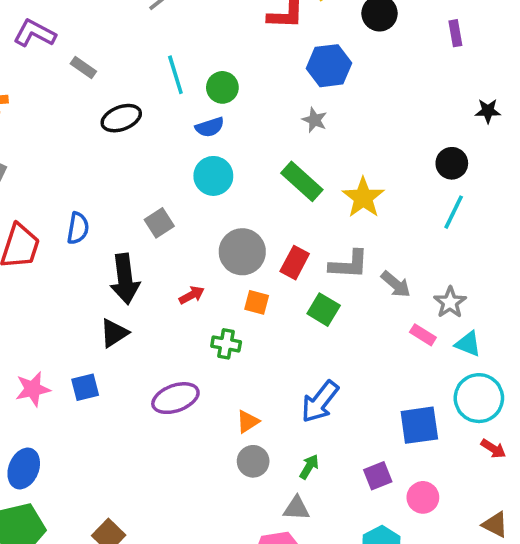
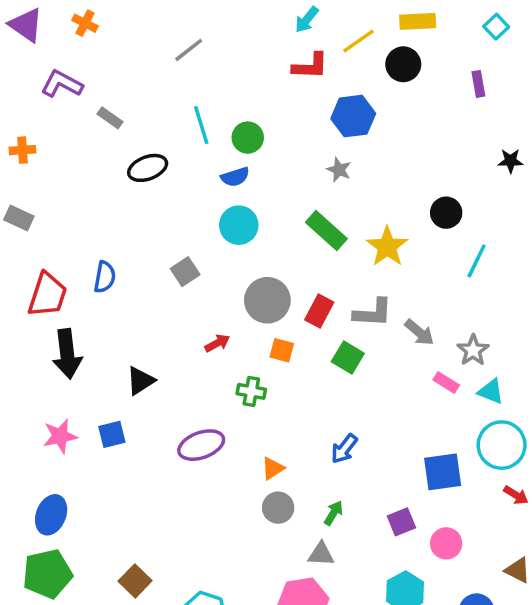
black circle: (452, 163) -> (446, 213), moved
black arrow: (125, 279) -> (67, 354), moved
blue arrow: (320, 402) -> (344, 449), size x0.7

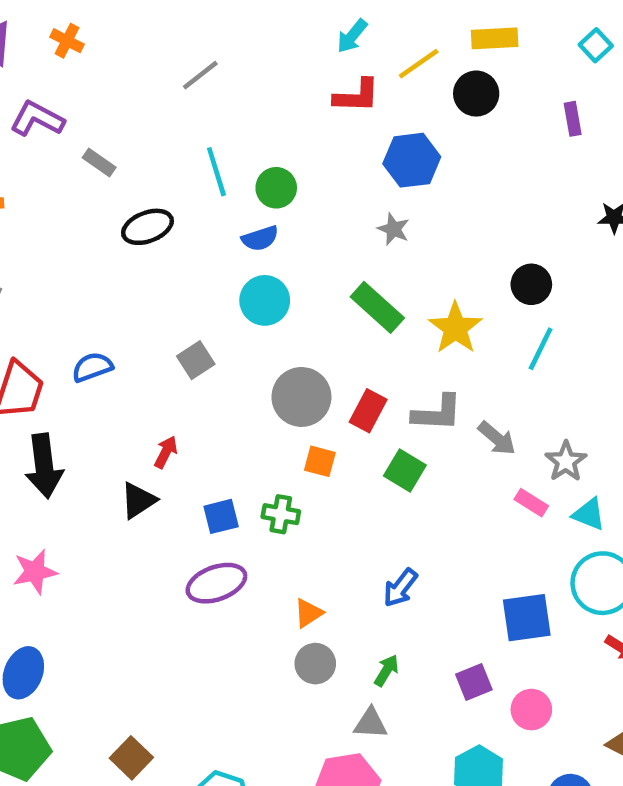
cyan line: (477, 261) -> (541, 349), moved
blue semicircle: (105, 277) -> (92, 367), turned -120
red arrow: (217, 343) -> (166, 452), moved, turned -35
blue square: (112, 434) -> (221, 516), moved

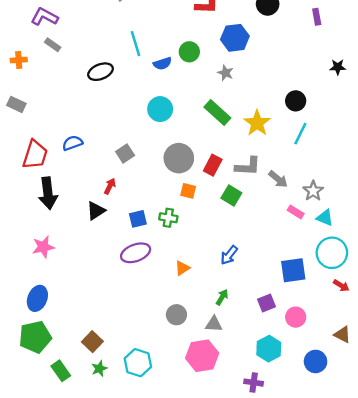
gray rectangle: (99, 162) -> (53, 45), moved
green circle: (276, 188) -> (189, 52), moved
blue semicircle: (260, 238) -> (162, 63), moved
gray square: (196, 360) -> (125, 153), moved
gray circle: (315, 664) -> (176, 315), moved

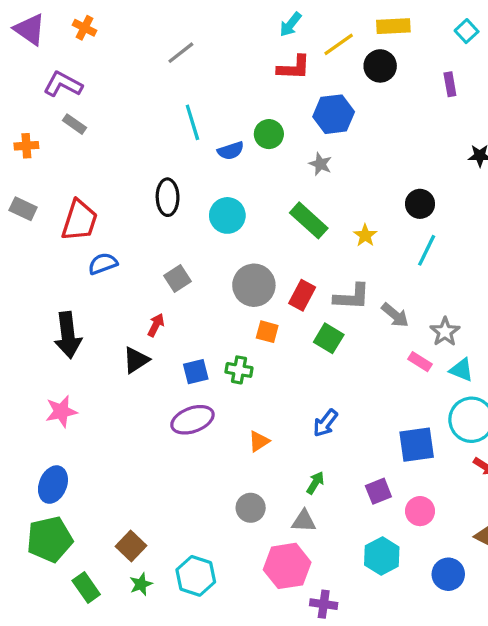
black ellipse: (101, 72) -> (168, 197), moved, turned -70
yellow star: (257, 123) -> (365, 235), size x0.6
red trapezoid: (35, 155) -> (80, 220), moved
purple cross: (254, 383) -> (324, 604), moved

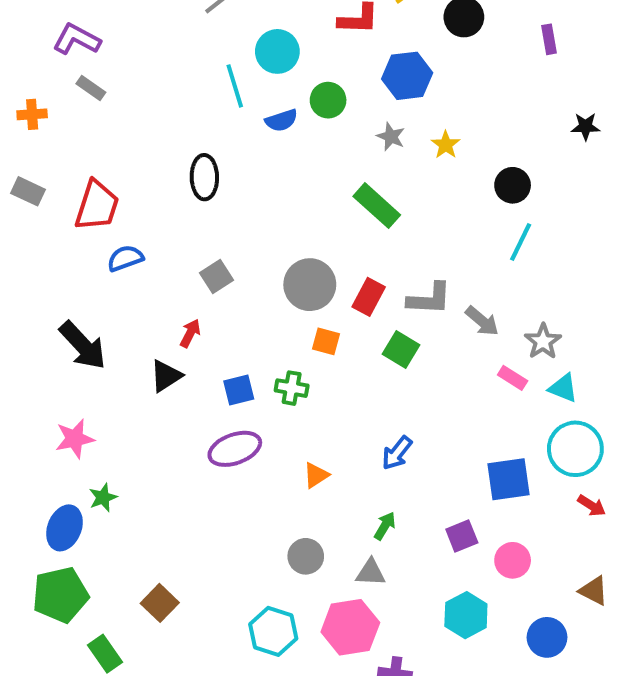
cyan circle: (227, 215) -> (277, 51), moved
yellow star: (365, 235) -> (446, 145), moved
black arrow: (68, 335) -> (83, 345), turned -36
cyan hexagon: (196, 576) -> (273, 631), moved
green star: (141, 584) -> (103, 497), moved

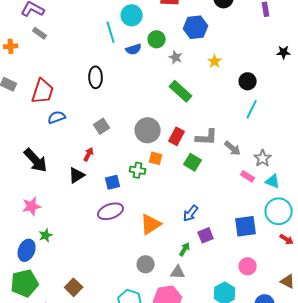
gray star: (391, 137) -> (176, 57), moved
green cross: (292, 388) -> (138, 170), moved
orange triangle: (316, 475) -> (151, 224), size x1.6
purple square: (462, 536) -> (206, 235), moved

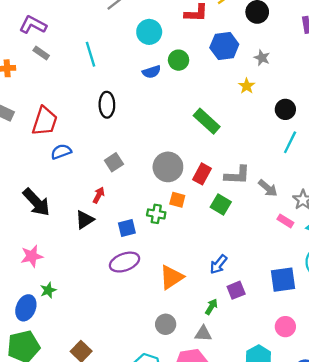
cyan line: (111, 32) -> (90, 54), moved
gray star: (176, 57) -> (262, 58), moved

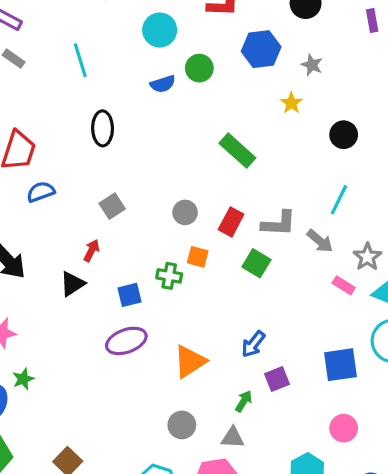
cyan line: (290, 142) -> (339, 200), moved
gray circle: (168, 167) -> (185, 212), size x0.6

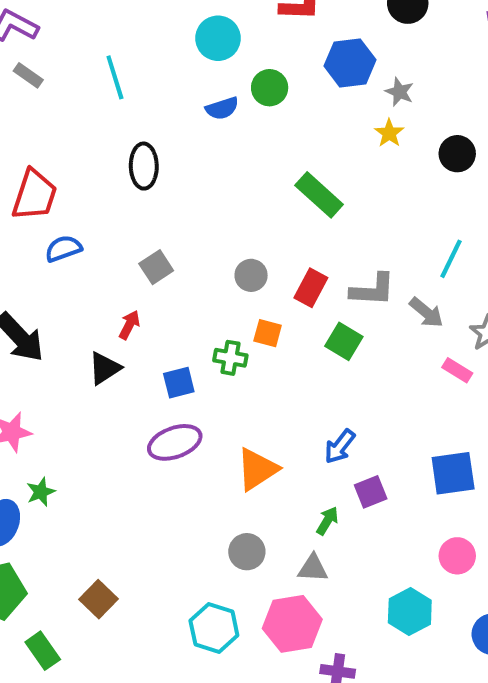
gray star: (312, 65) -> (399, 92), moved
black circle: (344, 135) -> (457, 154), moved

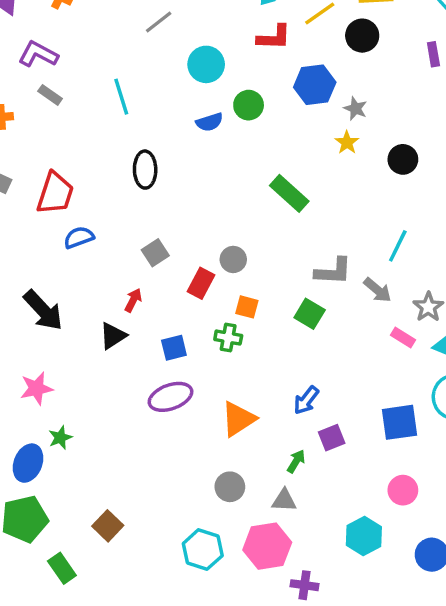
red rectangle: (311, 288) -> (201, 283), moved
green cross: (230, 358) -> (228, 338), moved

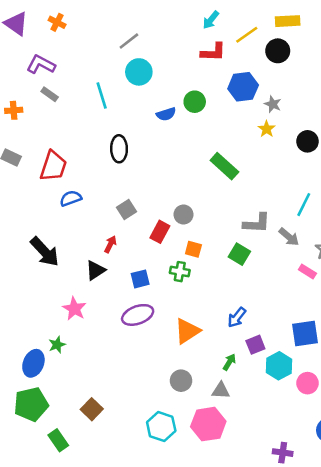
cyan circle: (206, 64) -> (139, 72), moved
pink star: (36, 388) -> (74, 309), moved, turned -30
cyan hexagon: (364, 536) -> (279, 366), moved
purple cross: (305, 585) -> (283, 453), moved

